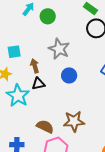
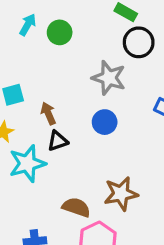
gray star: (59, 49) -> (109, 78), moved
cyan star: (18, 96) -> (27, 163), turned 30

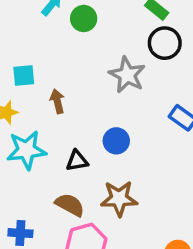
blue circle: (105, 122) -> (116, 141), moved
black triangle: (58, 141) -> (77, 161), moved

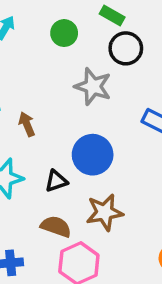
green circle: (84, 19) -> (64, 33), moved
blue circle: (116, 141) -> (93, 155), size x1.5

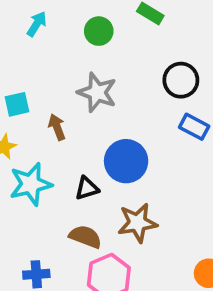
black circle: (126, 48) -> (181, 80), moved
gray star: (93, 86) -> (97, 92), moved

